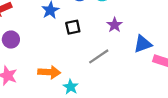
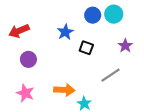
black square: (73, 27) -> (86, 48), turned 32

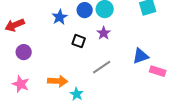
blue star: (65, 32) -> (60, 17), moved
purple star: (125, 46) -> (104, 33), moved

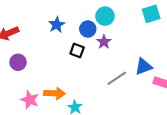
blue circle: (85, 10) -> (88, 29), moved
gray line: (102, 67) -> (117, 78), moved
pink star: (21, 84) -> (30, 100), moved

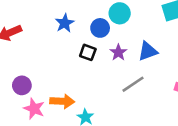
purple star: (104, 42) -> (118, 52), moved
purple circle: (18, 62) -> (22, 85), moved
blue triangle: (144, 67) -> (148, 51), moved

